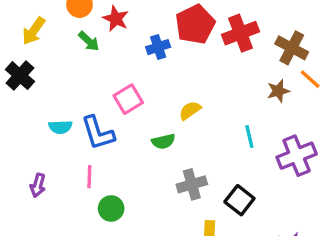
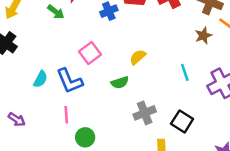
cyan semicircle: (60, 127) -> (40, 79), turned -54
purple arrow: (38, 185) -> (17, 119), moved, turned -66

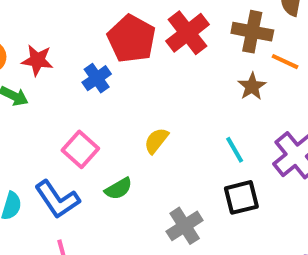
green semicircle: (120, 82) -> (118, 189), moved
black square: (182, 121) -> (241, 197), moved, turned -35

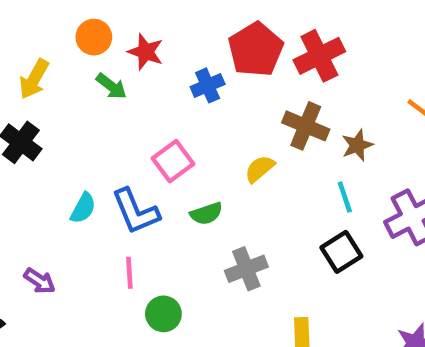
brown cross: (252, 32) -> (306, 126), moved
brown star: (252, 86) -> (357, 145), moved
black square: (241, 197) -> (341, 252), turned -30
gray cross: (185, 226) -> (246, 269), moved

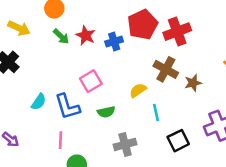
red star: (146, 52) -> (86, 35), moved
yellow arrow: (34, 79) -> (19, 28), turned -100
cyan line: (345, 197) -> (156, 113), moved

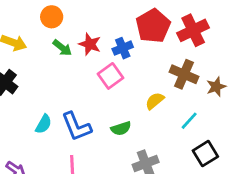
pink square: (91, 81) -> (111, 76), moved
cyan line: (156, 113) -> (189, 121), moved, turned 60

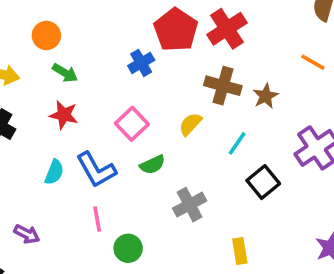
red star: (90, 44) -> (64, 115), moved
pink square: (111, 76) -> (132, 124), moved

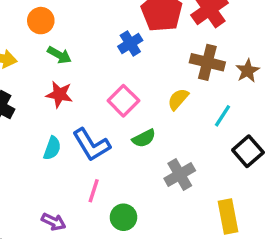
pink line: (97, 219) -> (94, 191), turned 30
purple arrow: (27, 234) -> (54, 222), moved
yellow rectangle: (240, 251) -> (228, 216), size x1.4

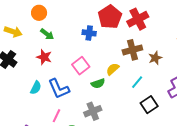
blue cross: (130, 43) -> (89, 33), turned 32
brown cross: (207, 62) -> (132, 50), turned -36
green semicircle: (144, 138) -> (98, 83), moved
gray cross: (180, 175) -> (93, 111), moved

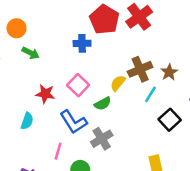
brown cross: (132, 50) -> (140, 69), moved
red star: (44, 57) -> (45, 94), moved
brown star: (155, 58) -> (169, 72), moved
blue L-shape: (59, 89) -> (73, 122), moved

